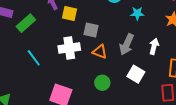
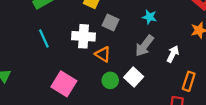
cyan star: (137, 13) -> (149, 17), moved
orange triangle: (100, 52) -> (103, 54), moved
white square: (136, 74) -> (134, 77), moved

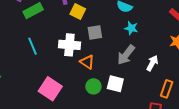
gray square: (111, 23) -> (95, 33), turned -35
white square: (134, 77) -> (115, 84), turned -30

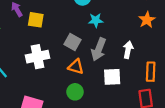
gray square: (95, 33) -> (73, 42), moved, turned -35
orange triangle: (87, 62) -> (76, 67), moved
white square: (115, 84) -> (112, 77), moved

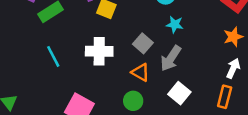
white arrow: (128, 50) -> (233, 68), moved
white square: (112, 77) -> (179, 93), turned 30

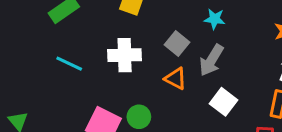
cyan line: (53, 56) -> (69, 64), turned -35
green circle: (133, 101) -> (139, 117), moved

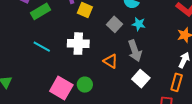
gray square: (177, 43) -> (115, 24), moved
gray arrow: (211, 60) -> (135, 51), turned -55

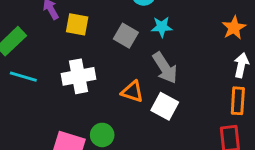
cyan line: (42, 47) -> (23, 77), moved
white square: (141, 79) -> (165, 106), moved

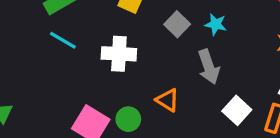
orange triangle: (132, 92) -> (168, 100), moved
white square: (165, 106) -> (237, 110), moved

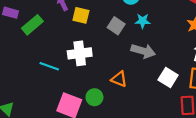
cyan line: (63, 40) -> (49, 66), moved
gray arrow: (209, 67) -> (143, 51), turned -45

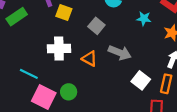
cyan star: (143, 21) -> (144, 19), moved
cyan line: (49, 66) -> (29, 74), moved
orange triangle: (119, 79) -> (89, 59), moved

